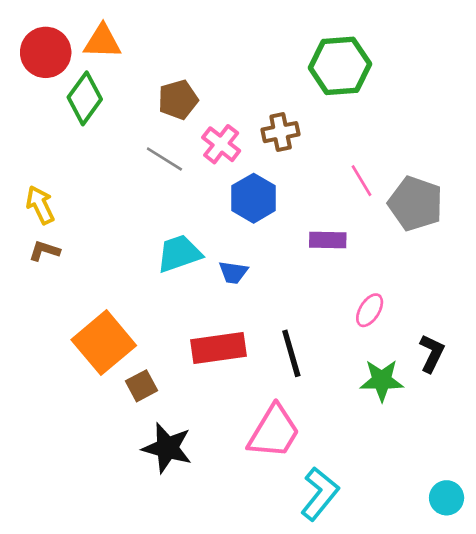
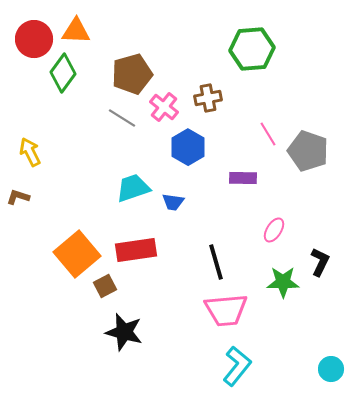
brown pentagon: (178, 100) -> (132, 74), size x1.4
brown L-shape: (44, 251) -> (18, 197), moved
red rectangle: (218, 348) -> (136, 250), moved
pink trapezoid: (274, 432) -> (226, 310), moved, turned 54

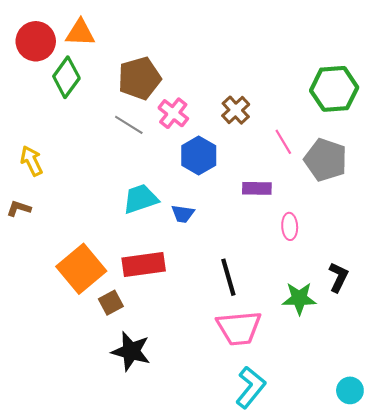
green hexagon: (252, 49) -> (334, 89), moved
brown cross: (208, 98) -> (236, 110), moved, turned -32
pink ellipse: (274, 230) -> (290, 226), moved, turned -35

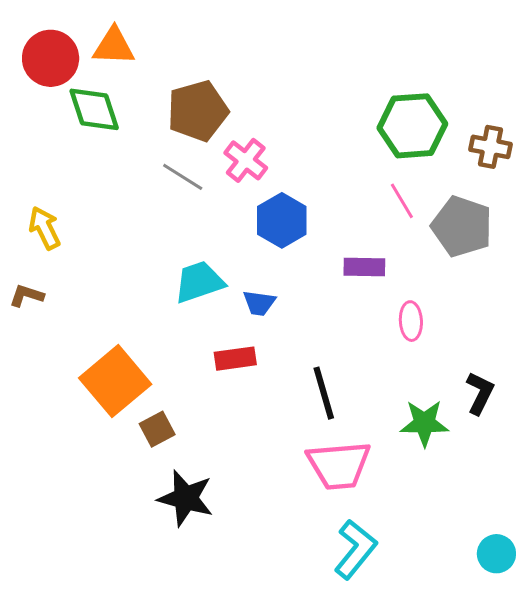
green diamond: (66, 77) -> (94, 109), turned -54
green hexagon: (334, 89) -> (412, 126), moved
brown cross: (236, 110) -> (490, 147), moved, turned -36
red rectangle: (144, 265) -> (235, 359), moved, size x0.7

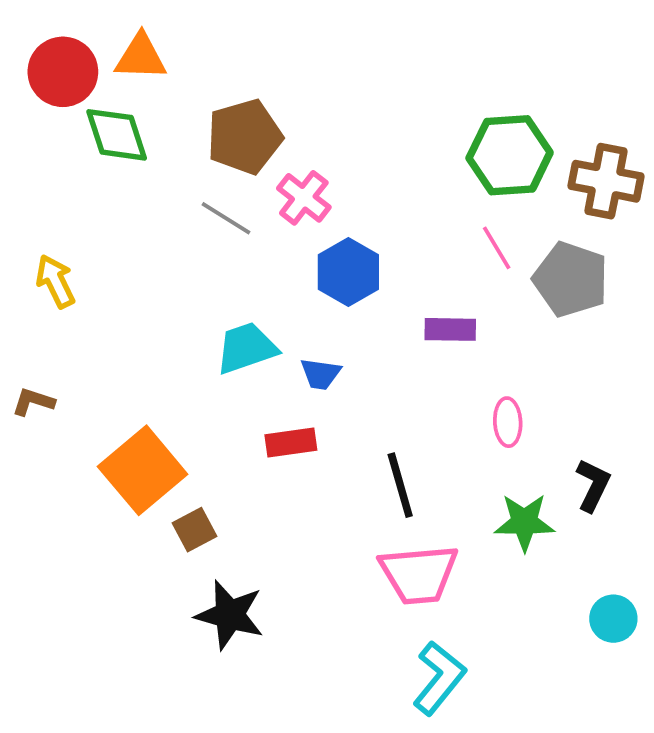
brown cross: (490, 147) -> (606, 181), size x1.4
brown L-shape: (27, 295) -> (33, 402), moved
pink ellipse: (411, 321) -> (508, 422), moved
cyan circle: (496, 554) -> (613, 619), moved

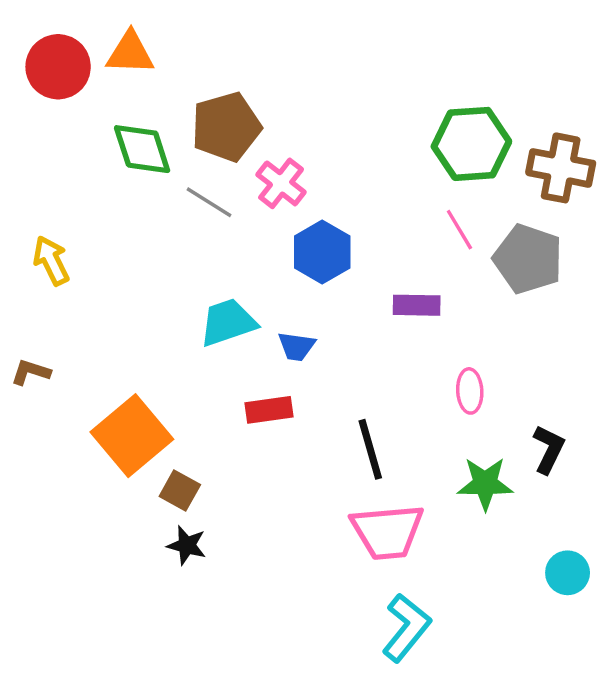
green diamond: (117, 135) -> (142, 149), moved
brown square: (194, 530) -> (180, 490), turned -33
black star: (230, 615) -> (187, 545), moved, size x0.6

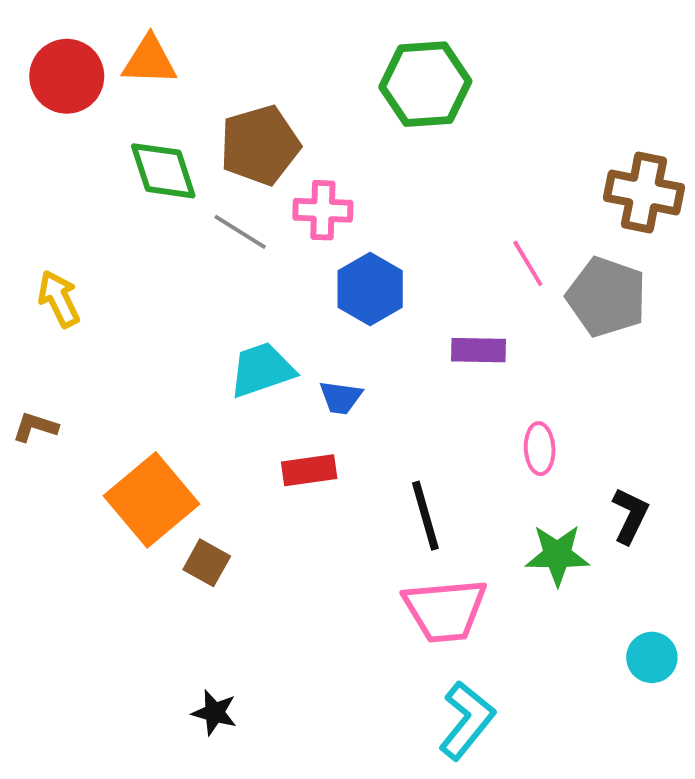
green hexagon: (471, 144) -> (425, 84), moved
pink cross: (281, 183) -> (323, 210), turned -36
black star: (187, 545) -> (215, 713), moved

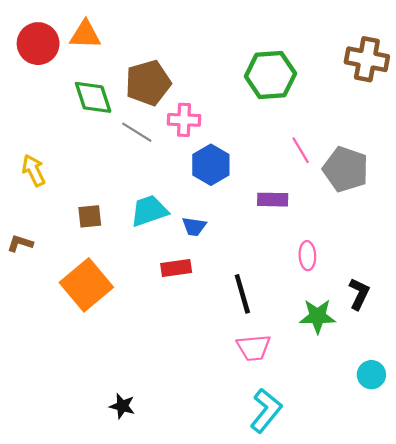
green hexagon: (425, 84) -> (270, 75), moved
brown cross: (644, 192) -> (367, 59), moved
brown square: (207, 563) -> (90, 216), moved, turned -35
pink trapezoid: (445, 610) -> (254, 348), size x0.7

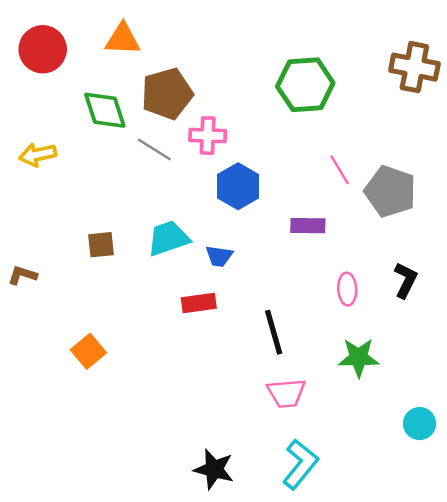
orange triangle: (85, 35) -> (123, 39), moved
yellow arrow: (34, 170) -> (38, 155), moved, turned -76
orange square: (86, 285) -> (88, 351), moved, size x0.6
black L-shape: (359, 294) -> (406, 280), moved
black star: (122, 406) -> (214, 469), moved, size x1.4

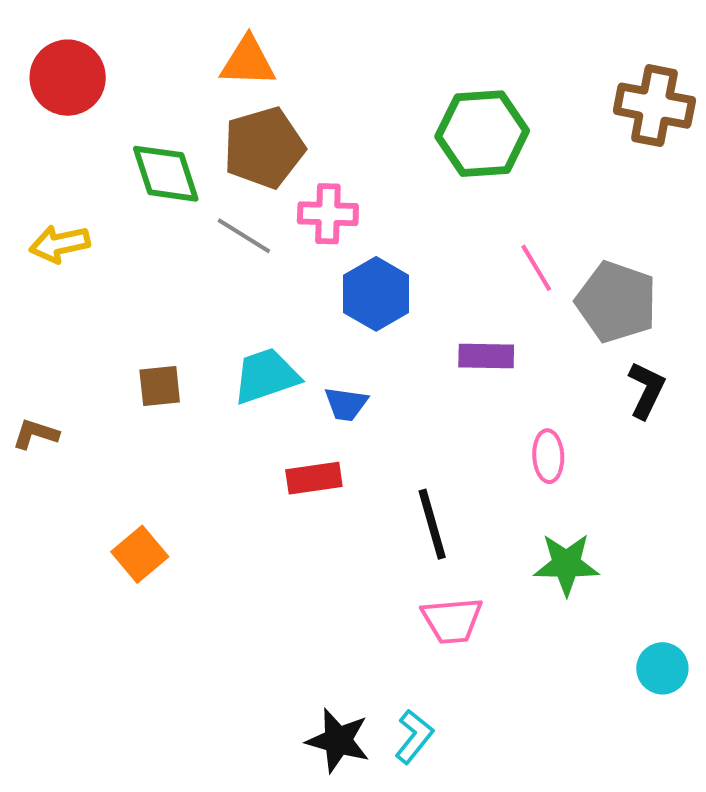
orange triangle: (123, 39) -> (248, 62), moved
black L-shape: (406, 280) -> (646, 390), moved
cyan L-shape: (300, 464) -> (414, 736), moved, size x0.7

